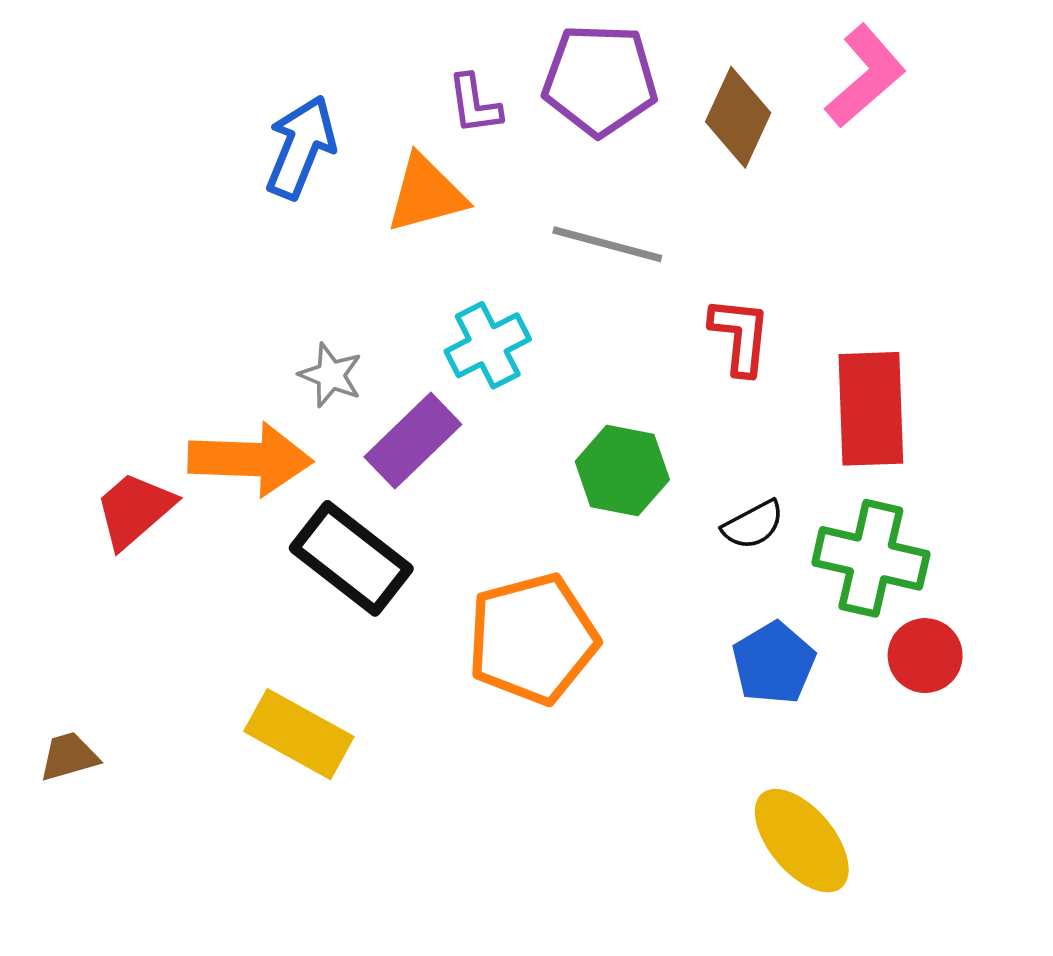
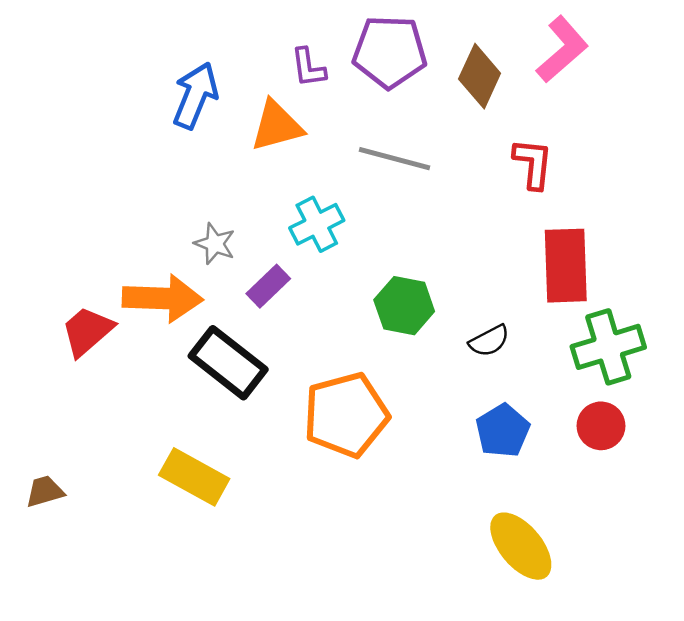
red L-shape: (740, 336) -> (533, 164), moved
purple rectangle: (413, 441) -> (268, 286), size x0.7
green cross: (871, 558) -> (608, 347), moved, turned -30

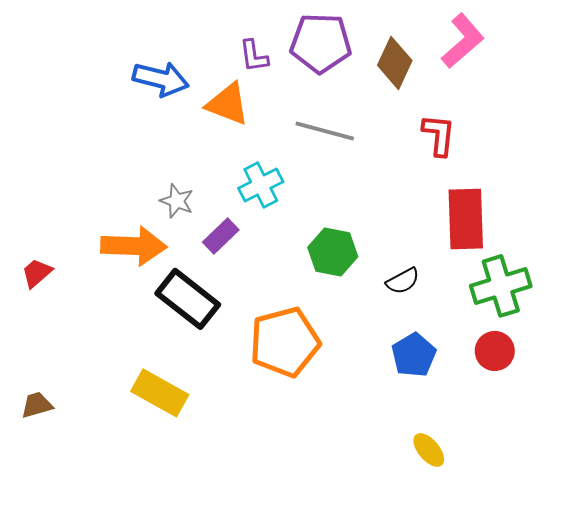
blue arrow: (195, 96) -> (161, 79), turned 82
orange triangle: (277, 126) -> (228, 104), turned 36
red trapezoid: (87, 331) -> (37, 273), moved, size x0.7
yellow ellipse: (521, 546) -> (429, 450), size x0.6

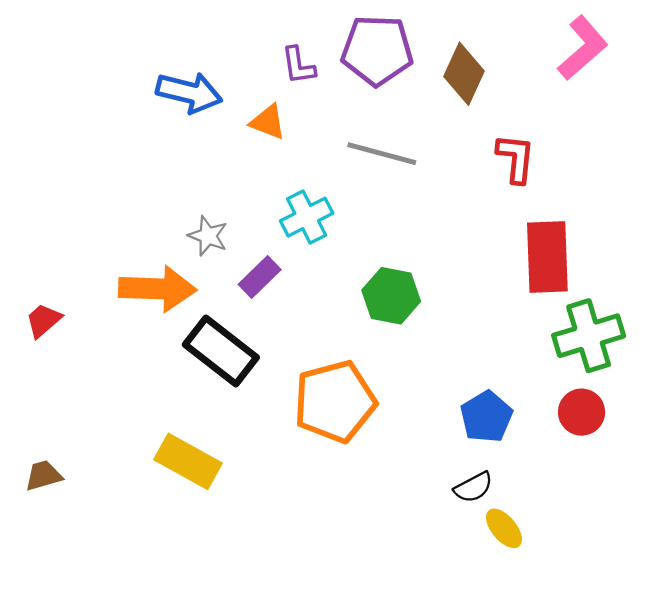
pink L-shape: (463, 41) -> (583, 48), moved
orange triangle: (228, 104) -> (268, 122), size x0.7
black semicircle: (403, 281) -> (473, 487), moved

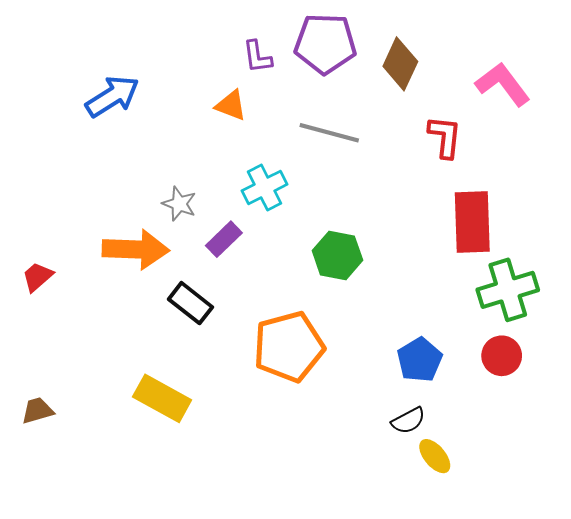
pink L-shape: (583, 48) -> (503, 84), moved, turned -86
blue arrow: (189, 93) -> (112, 96), moved, turned -46
black rectangle: (221, 351) -> (190, 303), size x0.7

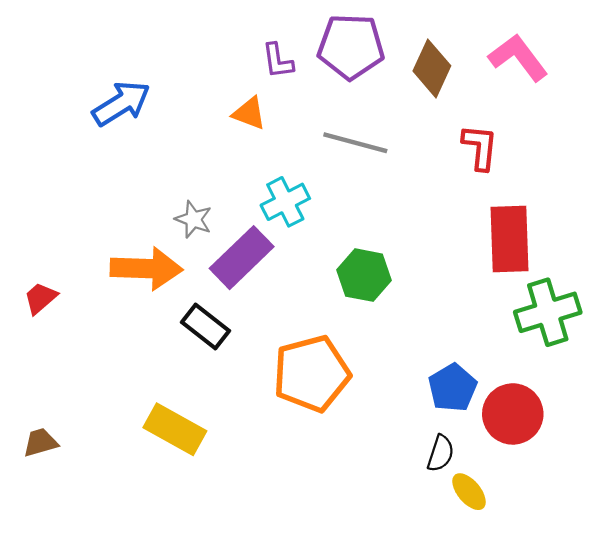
pink L-shape: (503, 84) -> (518, 57), moved
purple rectangle: (224, 239) -> (242, 258), size x1.6
red circle: (502, 356) -> (513, 414), moved, size x1.4
black semicircle: (408, 421) -> (441, 453), turned -44

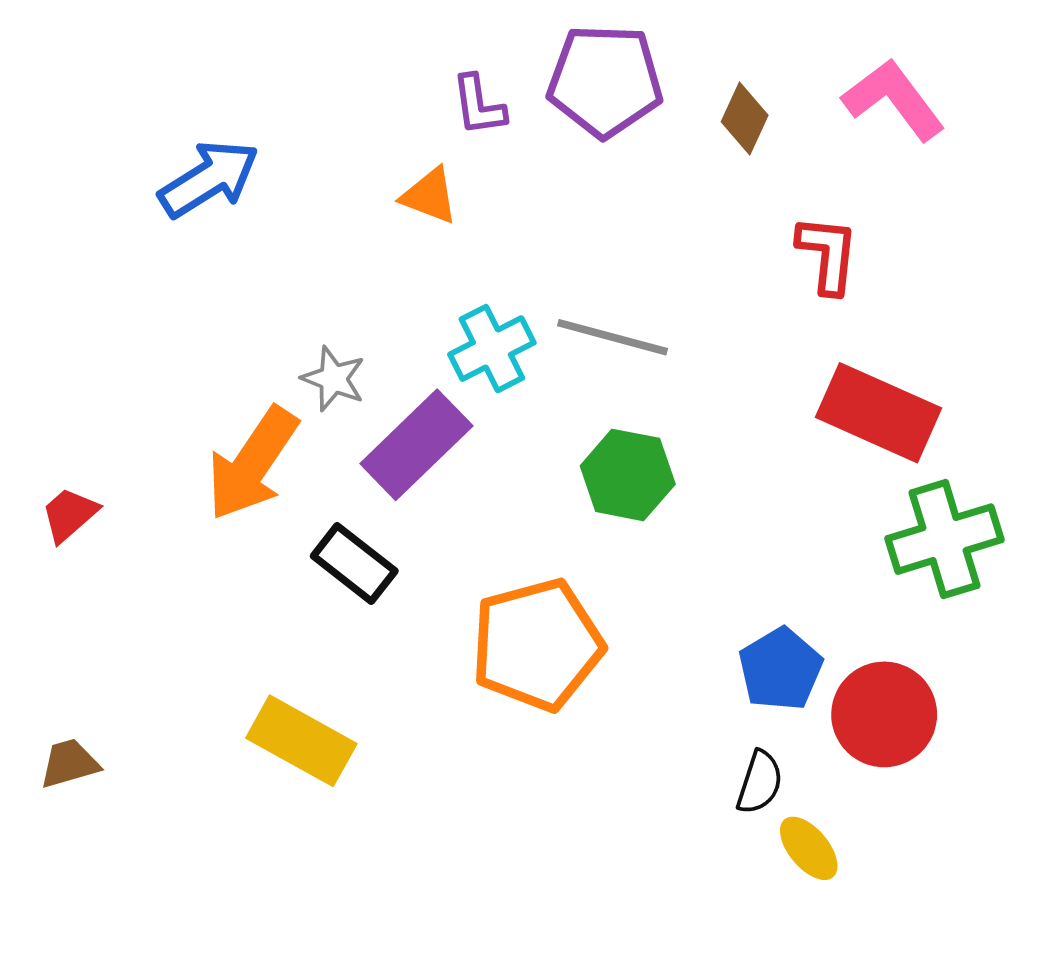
brown diamond: (432, 68) -> (745, 118), size x0.7
gray line: (355, 143) -> (613, 337), moved
red rectangle: (509, 239) -> (878, 413), turned -64
orange arrow: (146, 269) -> (252, 464), turned 122

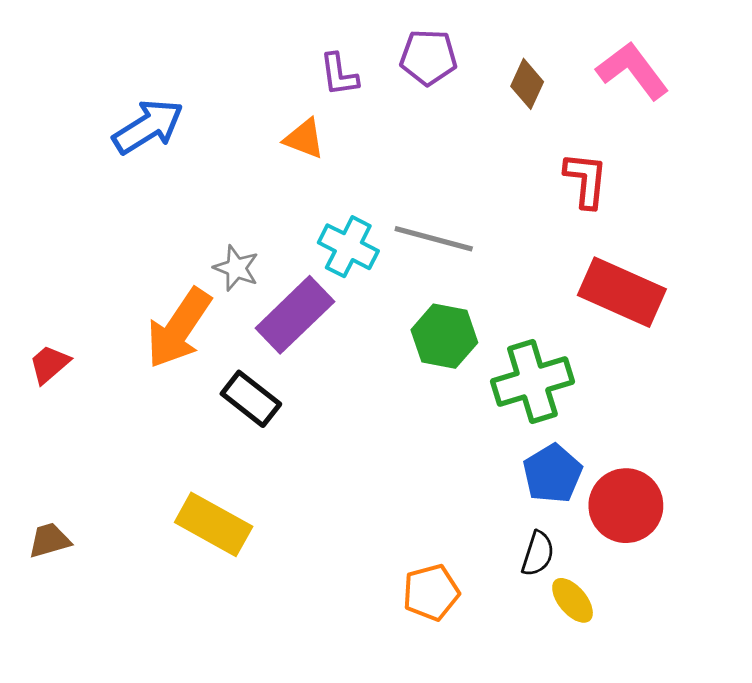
purple pentagon: (605, 81) -> (428, 57), size x0.7
cyan cross: (492, 349) -> (348, 247), turned -36
green cross: (945, 539) -> (532, 382), moved
orange pentagon: (537, 645) -> (431, 592), moved, size x0.6

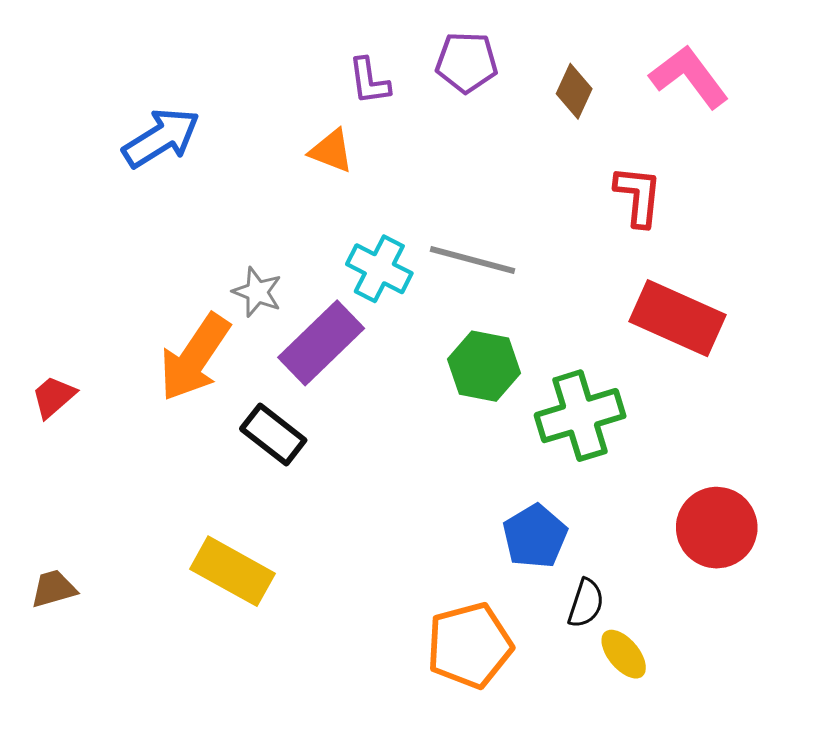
blue pentagon: (552, 474) -> (535, 536), moved
red circle: (626, 506) -> (717, 528), moved
orange pentagon: (431, 592) -> (469, 645), size x1.4

